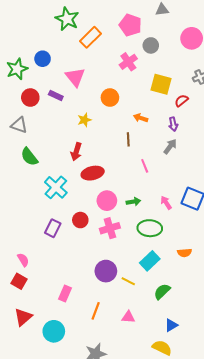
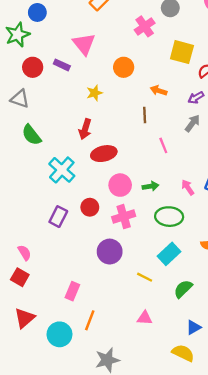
blue circle: (43, 59) -> (37, 12), moved
purple arrow: (173, 124) -> (196, 98), turned 72
purple circle: (106, 271) -> (110, 252), moved
orange line: (96, 311) -> (90, 320), moved

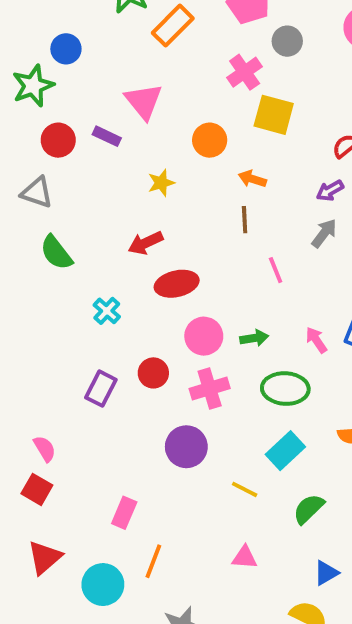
yellow square: (182, 52) -> (274, 115), moved
orange arrow: (159, 91) -> (252, 179), moved
red arrow: (85, 129) -> (146, 243), turned 48
cyan cross: (62, 170) -> (107, 311), size x0.6

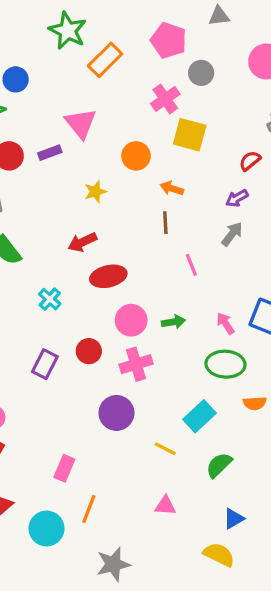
purple rectangle: (107, 136) -> (50, 153), turned -45
green ellipse: (285, 389) -> (225, 364), moved

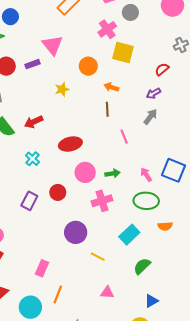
red arrow: (82, 242) -> (34, 122), moved
pink cross: (136, 364) -> (102, 201), moved
yellow line: (165, 449) -> (98, 257), moved

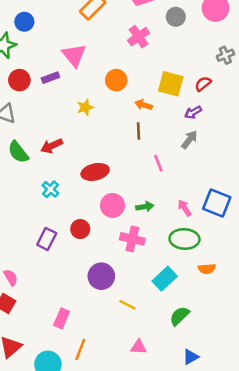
gray circle: (130, 12) -> (176, 17), moved
yellow square: (123, 52) -> (171, 84), moved
pink cross: (102, 201) -> (132, 239), turned 30

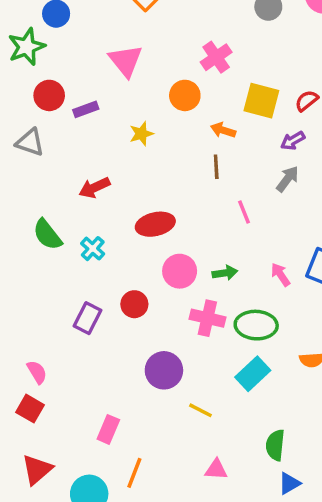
pink cross: (139, 37) -> (216, 57), moved
purple rectangle: (50, 78) -> (86, 109), moved
green semicircle: (18, 152) -> (47, 235), moved
green ellipse: (184, 239) -> (256, 325), moved
green semicircle: (179, 316) -> (275, 445), moved, turned -40

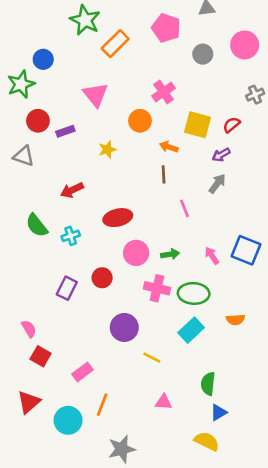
cyan cross: (93, 249) -> (71, 236), turned 30
red square: (30, 409) -> (41, 356), moved
pink rectangle: (108, 429) -> (82, 372), turned 30

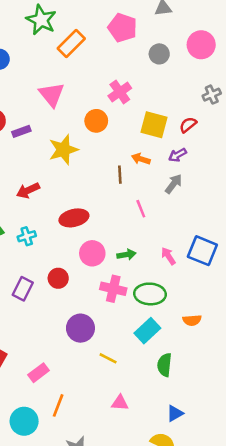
orange arrow: (169, 147) -> (141, 159), moved
yellow star: (107, 150) -> (63, 150), size x1.6
green semicircle: (208, 384) -> (164, 365), moved

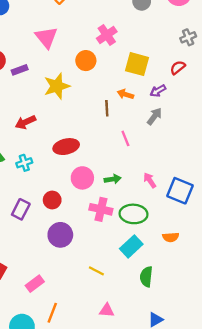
red semicircle: (188, 125) -> (178, 68), moved
blue square: (202, 251) -> (180, 191), moved
purple circle: (80, 328) -> (60, 235), moved

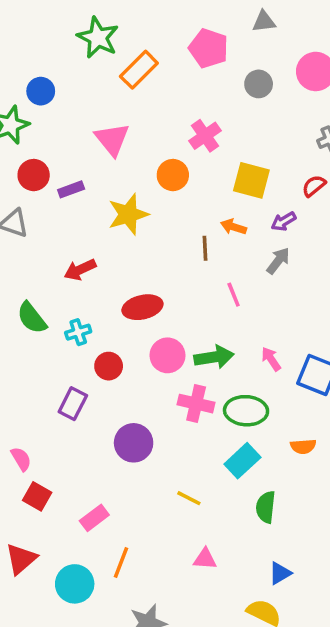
green arrow: (113, 179) -> (214, 357), size x1.5
red circle: (52, 200) -> (109, 366), moved

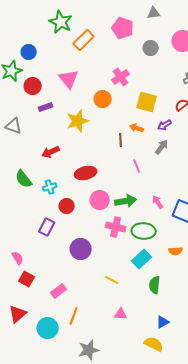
red circle: (34, 175) -> (33, 86), moved

